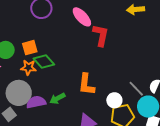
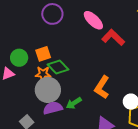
red L-shape: (101, 35) -> (113, 37), turned -55
orange L-shape: (86, 84) -> (102, 87), turned 30
gray circle: (19, 93) -> (48, 90), moved

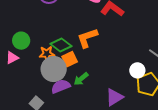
orange square: (43, 54) -> (70, 59), moved
orange L-shape: (102, 87) -> (87, 38), moved, turned 45

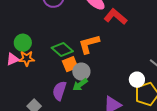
orange star: (47, 54) -> (27, 58), moved
gray circle: (54, 69) -> (81, 72), moved, size x0.7
purple semicircle: (61, 86) -> (59, 91), turned -54

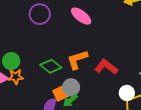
red L-shape: (116, 17) -> (106, 67), moved
orange square: (70, 64) -> (61, 93), moved

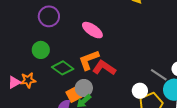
pink ellipse: (81, 16) -> (92, 30), moved
green circle: (11, 61) -> (41, 50), moved
red L-shape: (106, 67) -> (104, 68), moved

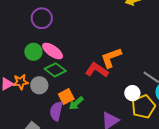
pink ellipse: (92, 30) -> (53, 51), moved
orange L-shape: (89, 60) -> (111, 58), moved
gray circle: (84, 88) -> (39, 85), moved

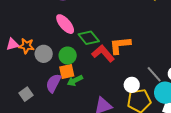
green circle: (33, 52) -> (68, 56), moved
green diamond: (55, 70) -> (89, 38), moved

